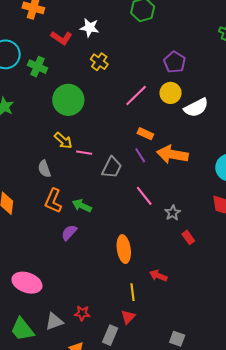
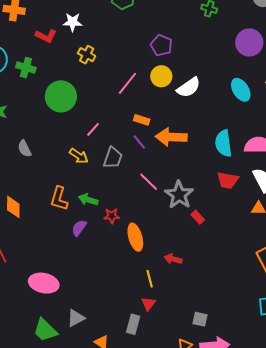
yellow arrow: (63, 141) -> (79, 156), moved
pink line: (84, 153) -> (93, 129), moved, turned -49
gray semicircle: (44, 169) -> (24, 149), moved
gray star: (173, 213) -> (179, 195), size x1.8
red star: (82, 313) -> (112, 216), moved

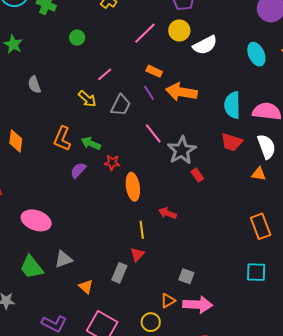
green circle: (61, 96) -> (77, 38), size x0.5

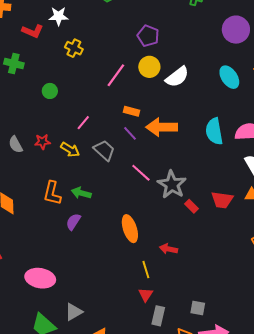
gray trapezoid: (121, 105) -> (104, 150), turned -65
red trapezoid: (232, 142) -> (222, 200), moved
red star: (112, 163) -> (42, 142), moved
gray rectangle: (119, 273) -> (158, 316), moved

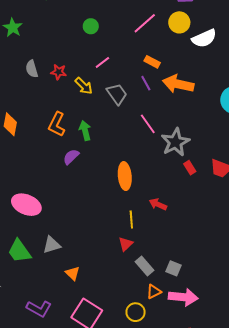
green circle: (50, 91) -> (91, 26), moved
green arrow: (81, 193) -> (85, 131), turned 48
gray rectangle: (158, 316) -> (145, 266), moved, turned -66

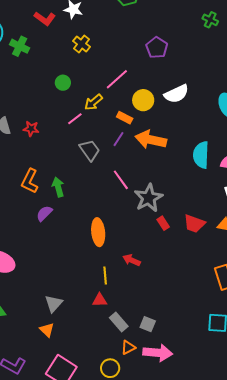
yellow circle: (179, 22) -> (143, 100), moved
purple line: (146, 83) -> (118, 139), turned 63
yellow arrow: (84, 86) -> (93, 102), moved, turned 96
red triangle: (126, 244) -> (100, 300), turned 42
gray triangle: (52, 245) -> (54, 304), moved, turned -30

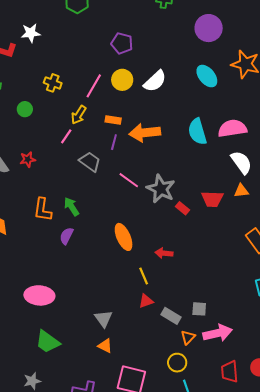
yellow cross: (82, 44) -> (53, 83), moved
green circle: (63, 83) -> (25, 109), moved
yellow circle: (143, 100) -> (122, 80), moved

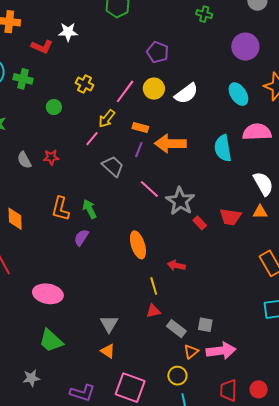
pink semicircle: (232, 128) -> (257, 132), moved

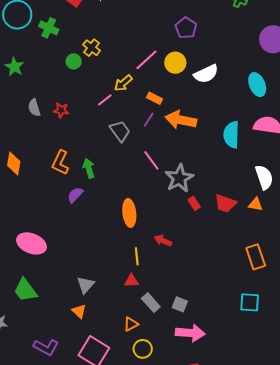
yellow cross: (84, 84) -> (92, 48), moved
orange triangle: (191, 352) -> (131, 324), moved

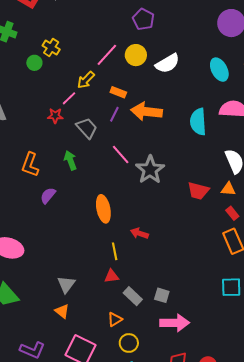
red star: (61, 110) -> (55, 116), moved
green arrow: (89, 168) -> (70, 160), moved
red rectangle: (194, 203) -> (232, 213), moved

